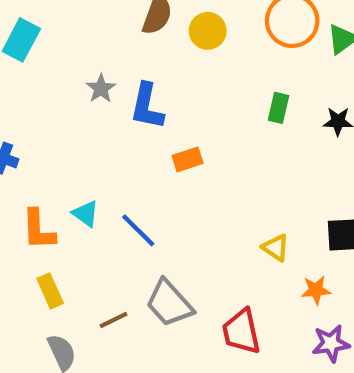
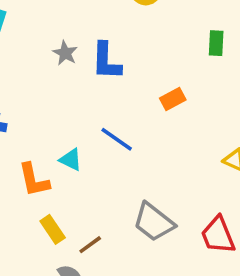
orange rectangle: (188, 159) -> (173, 99), moved
blue line: (138, 230) -> (117, 139), moved
brown line: (114, 320) -> (90, 245), moved

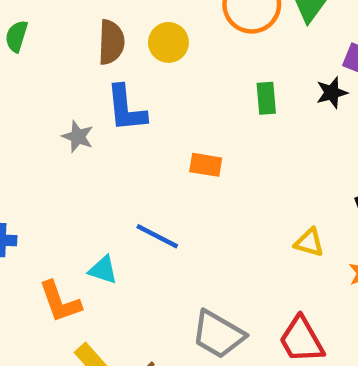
blue L-shape: (106, 61) -> (126, 108), moved
orange rectangle: (173, 99) -> (206, 165), moved, turned 45

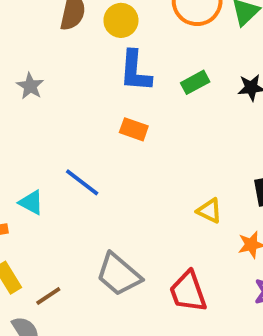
green rectangle: (266, 98) -> (195, 82), turned 56
blue L-shape: (126, 108) -> (135, 71), moved

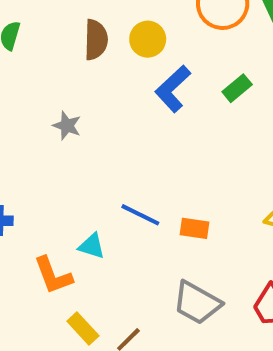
blue L-shape: (135, 71) -> (173, 89), turned 54
orange rectangle: (134, 129) -> (195, 228), moved

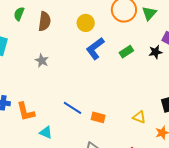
brown semicircle: (96, 40) -> (45, 21), moved
cyan triangle: (92, 246) -> (46, 132), moved
orange L-shape: (53, 275) -> (26, 112), moved

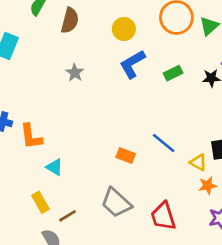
gray star: (42, 61) -> (75, 73), moved
blue line: (73, 108) -> (164, 143), moved
yellow triangle: (139, 117) -> (198, 162), moved

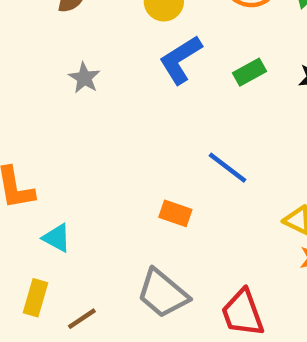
blue line: (164, 143) -> (228, 168), moved
yellow rectangle: (40, 202) -> (35, 298), turned 48

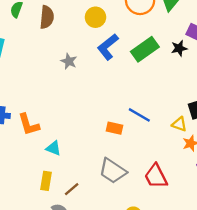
green rectangle: (249, 72) -> (145, 49), size x1.6
gray star: (84, 78) -> (69, 61), moved
blue line: (228, 168) -> (139, 115), moved

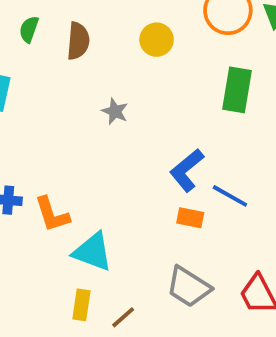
blue L-shape: (108, 47) -> (187, 170), moved
green rectangle: (145, 49) -> (237, 90), turned -44
cyan triangle: (54, 148) -> (93, 252), size x1.6

